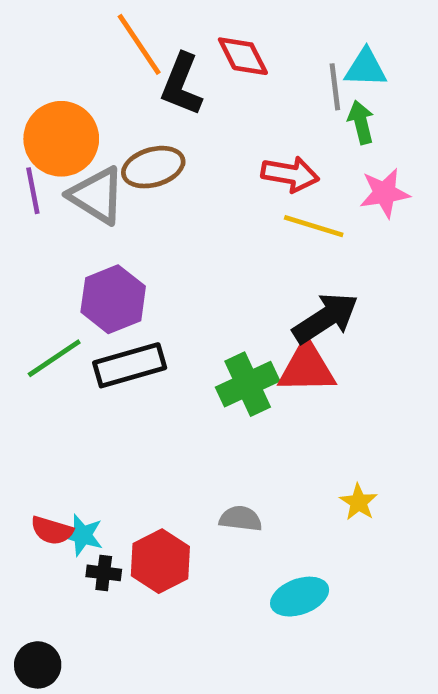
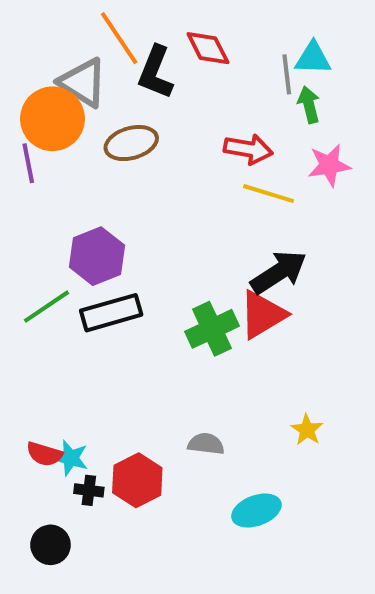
gray triangle: (97, 195) -> (83, 82), moved
red triangle: (307, 368) -> (262, 315), turned -30
black circle: (38, 665) -> (50, 545), moved

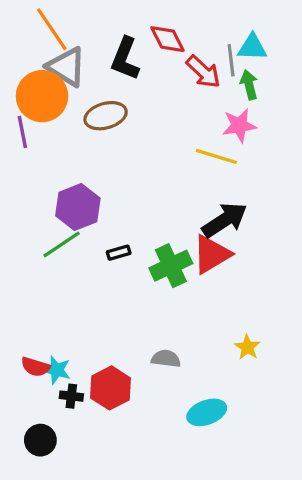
orange line: (119, 38) -> (52, 29), moved
red arrow: (248, 149) -> (203, 72), moved, turned 33
pink star: (329, 165) -> (239, 125), moved
green line: (46, 307) -> (62, 244), moved
black rectangle: (111, 313) -> (119, 253), moved, size x0.5

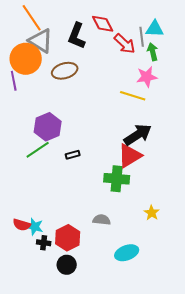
green cross: (171, 266) -> (117, 179), moved, turned 30
black circle: (40, 440) -> (67, 265), moved

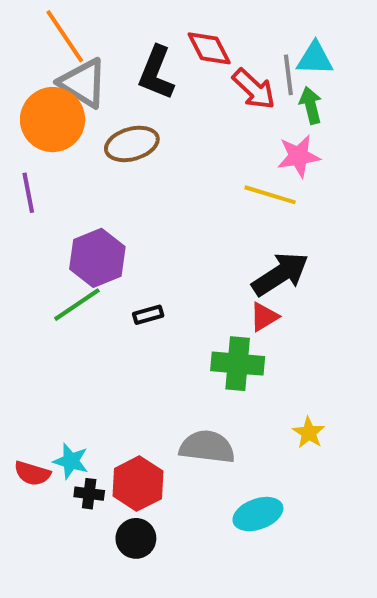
purple line: (14, 81) -> (28, 193), moved
red triangle: (130, 156) -> (264, 317), size x0.6
gray semicircle: (102, 220) -> (207, 447), size x1.5
red semicircle: (22, 225) -> (32, 473), moved

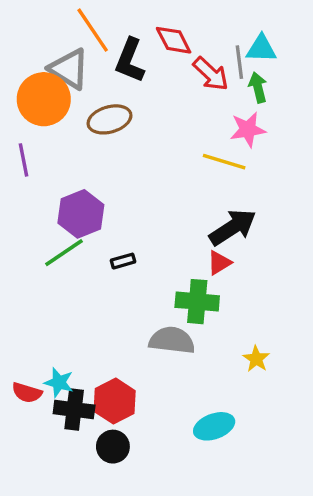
orange line: (65, 36) -> (93, 30), moved
gray semicircle: (207, 447) -> (172, 340), moved
black cross: (89, 494) -> (74, 409), size x1.6

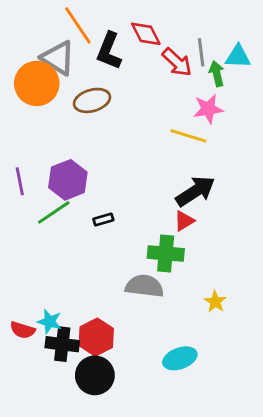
cyan triangle: (261, 49) -> (238, 57), moved
purple line: (24, 160) -> (20, 181), moved
black circle: (113, 447) -> (95, 375), size x1.4

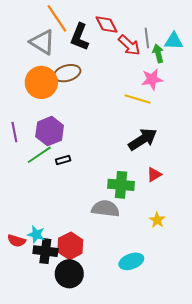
orange circle: (37, 83) -> (41, 82), moved
black rectangle: (103, 219) -> (63, 160), moved
red triangle: (184, 221) -> (154, 174), moved

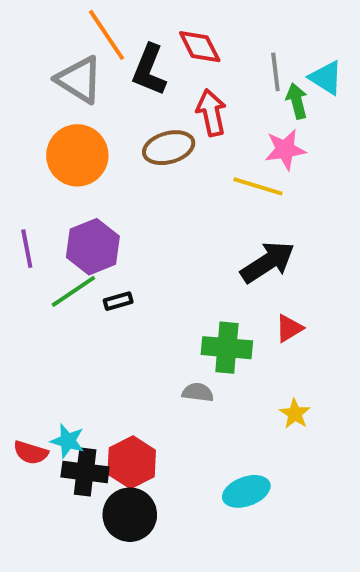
cyan triangle: (174, 41) -> (326, 78), turned 30
red arrow: (129, 45) -> (211, 113), moved, turned -145
brown ellipse: (67, 73) -> (169, 148), moved
gray semicircle: (105, 209) -> (198, 392), size x0.6

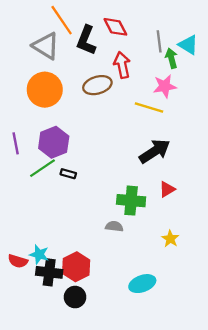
black rectangle: (118, 301) -> (68, 174), turned 32
black circle: (130, 515) -> (75, 297), size x0.7

